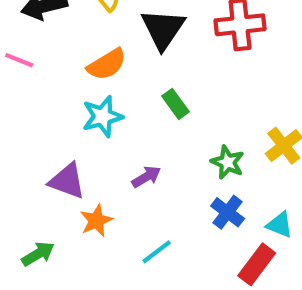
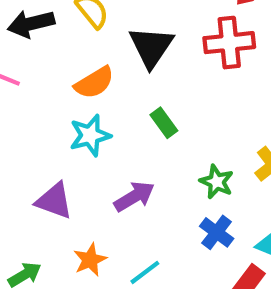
purple arrow: (146, 177) -> (134, 197), size x1.4
orange star: (96, 221) -> (90, 260), moved

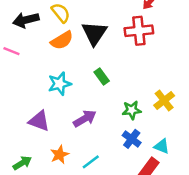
orange semicircle: (94, 83) -> (62, 40), moved
green star: (217, 182) -> (132, 110), turned -30

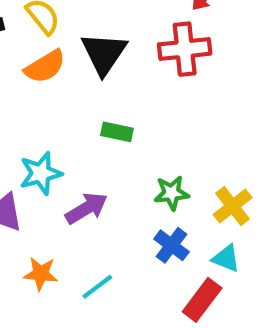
green rectangle: (102, 76) -> (117, 132), turned -42
cyan star: (60, 84) -> (41, 173), moved
yellow cross: (164, 101) -> (233, 206), moved
orange star: (60, 155) -> (41, 274), turned 30

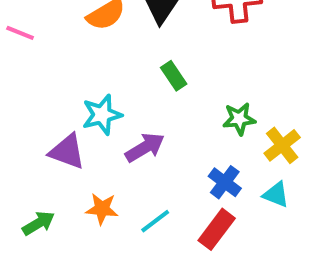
green rectangle: (117, 132) -> (174, 76), turned 44
green star: (172, 193) -> (239, 119), moved
red rectangle: (202, 300) -> (217, 229), moved

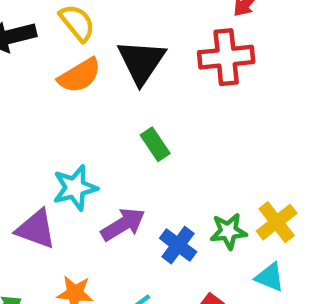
green star: (239, 119) -> (228, 231), moved
blue cross: (225, 182) -> (178, 245), moved

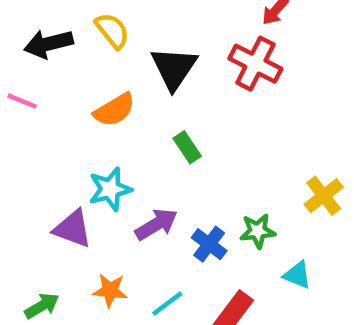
red cross: (226, 57) -> (255, 64), turned 33
orange semicircle: (79, 75) -> (114, 110), moved
yellow cross: (277, 222) -> (324, 196), moved

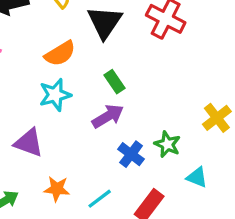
cyan star: (110, 189) -> (55, 95), moved
purple arrow: (156, 224) -> (108, 116), moved
green star: (258, 231) -> (167, 144), turned 30

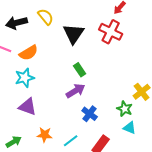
orange semicircle: (60, 54) -> (29, 53), moved
cyan star: (55, 95) -> (25, 78), moved
green star: (167, 144) -> (125, 109), moved

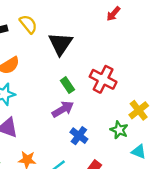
red cross: (111, 32) -> (103, 79), moved
cyan triangle: (130, 128) -> (139, 152), moved

